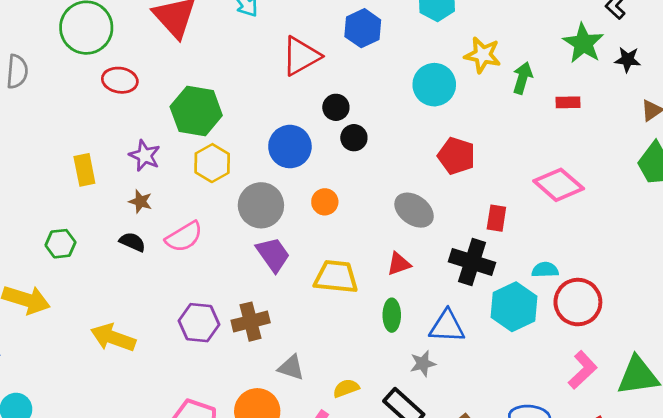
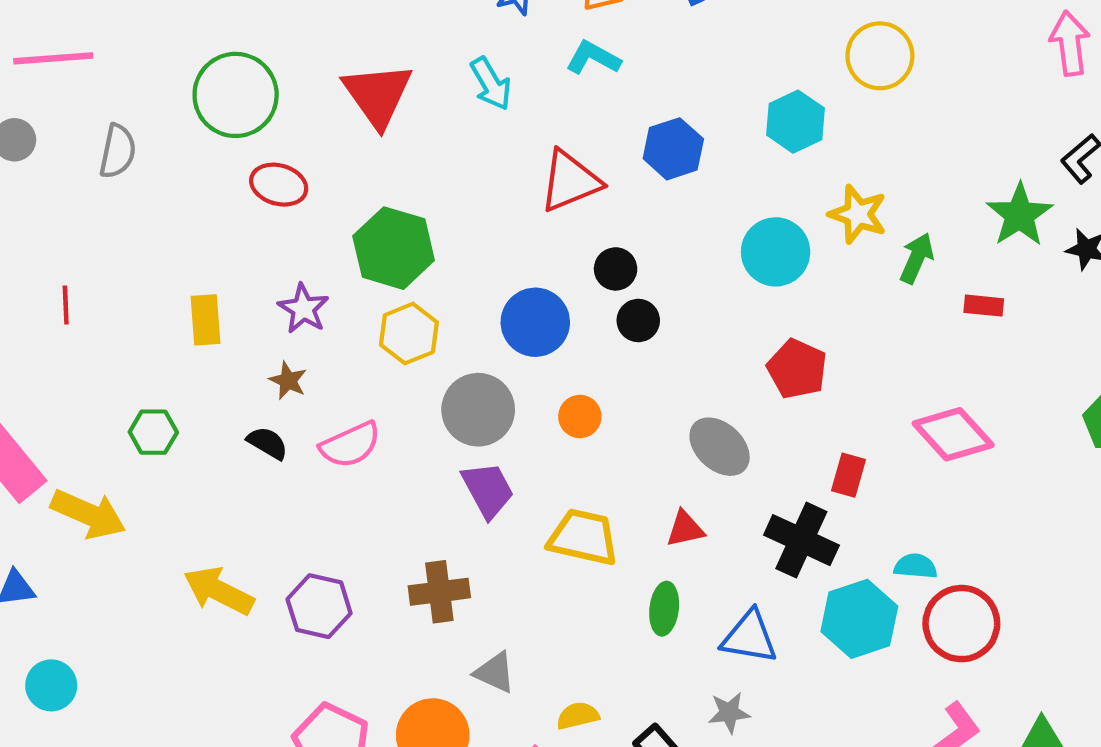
purple hexagon: (199, 323) -> (319, 606), moved
gray star: (423, 364) -> (729, 713), moved

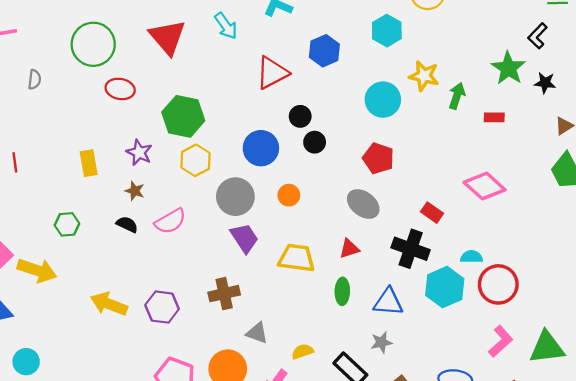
gray semicircle: (118, 151) -> (34, 79), size x0.7
red pentagon: (797, 369) -> (378, 158), moved
red rectangle: (849, 475) -> (432, 213), turned -65

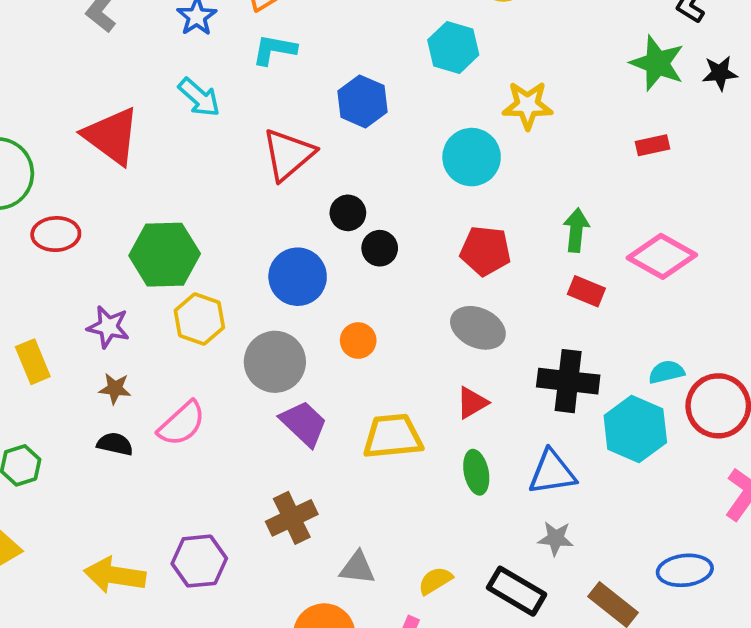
green arrow: (457, 96) -> (576, 230), moved
red rectangle: (432, 213) -> (586, 291), moved
gray star: (381, 342) -> (556, 538), turned 30

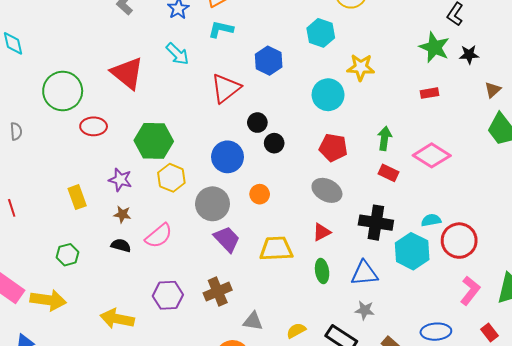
purple hexagon: (199, 561) -> (168, 295), moved

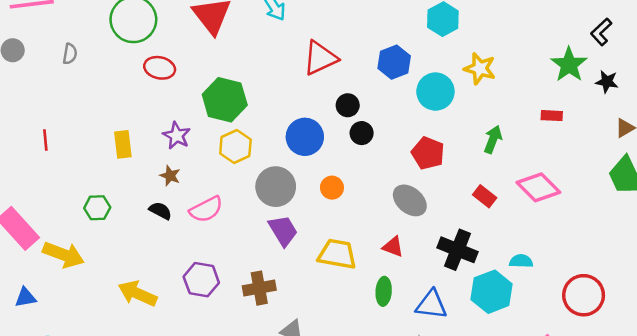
blue hexagon: (269, 61) -> (394, 62), moved
green arrow: (384, 138) -> (493, 139), moved
red triangle: (322, 232) -> (393, 247), turned 36
red circle: (459, 241) -> (584, 295), moved

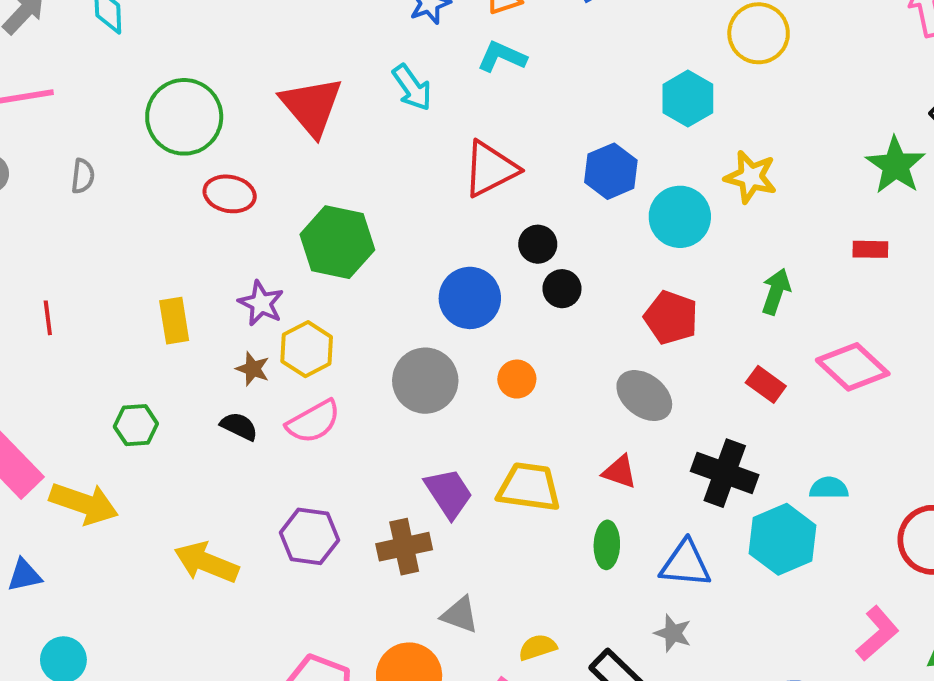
yellow hexagon: (235, 146) -> (307, 349), moved
purple trapezoid: (283, 231) -> (449, 493), moved

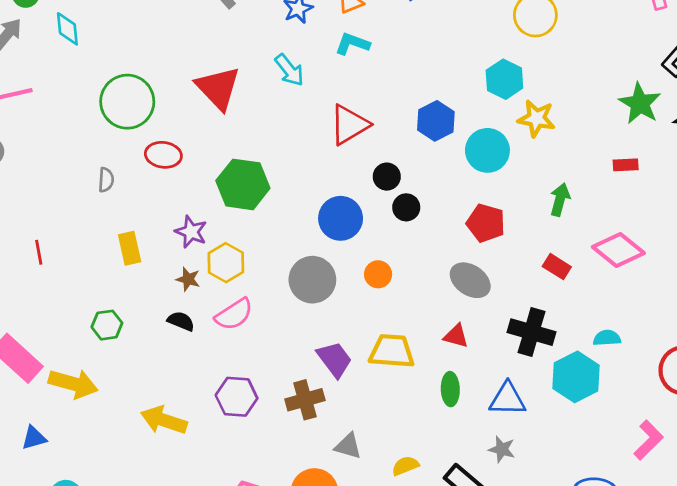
cyan hexagon: (688, 99) -> (504, 79), moved
gray semicircle: (83, 176) -> (106, 180), moved

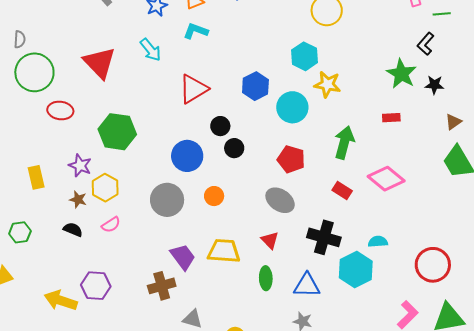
gray semicircle: (106, 180) -> (20, 39), moved
green arrow: (560, 200) -> (344, 142), size x1.4
pink semicircle: (234, 314) -> (111, 225), size x0.7
red triangle: (456, 336) -> (270, 240), turned 30
purple hexagon: (237, 397) -> (96, 286), moved

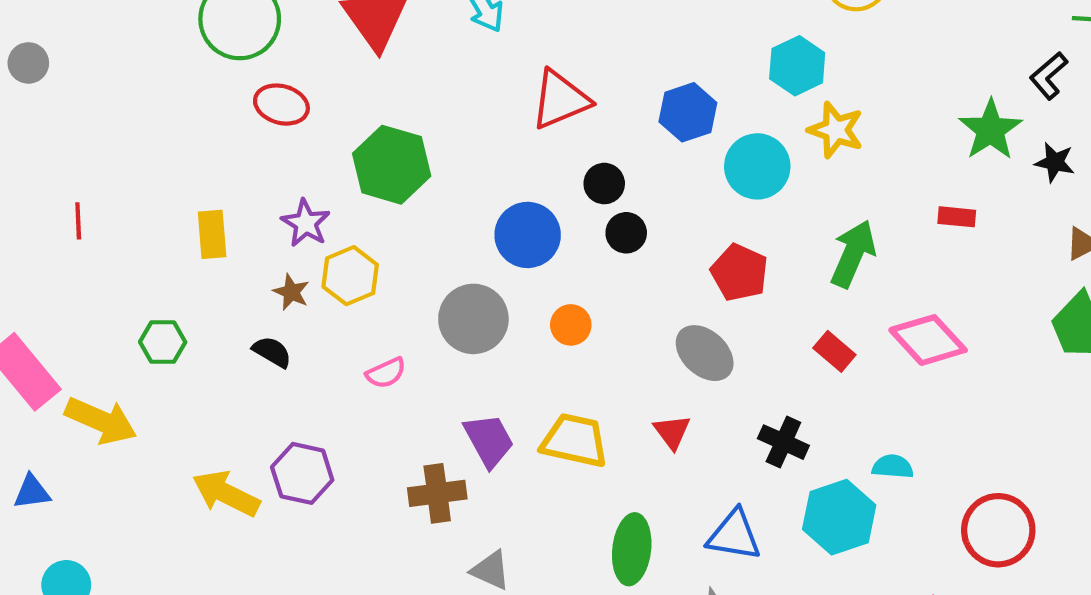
pink semicircle: (111, 225) -> (386, 373), moved
black cross: (324, 237) -> (783, 442), size x0.7
green ellipse: (266, 278) -> (632, 549), moved, size x1.4

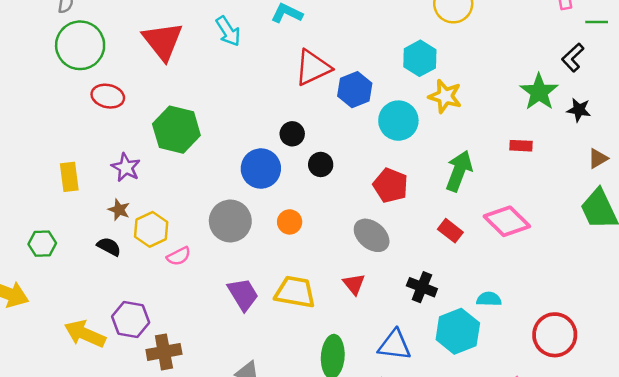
red triangle: (560, 100) -> (313, 68), moved
black circle: (604, 184) -> (292, 134), moved
yellow hexagon: (350, 276) -> (151, 229), moved
brown cross: (437, 493) -> (164, 352), moved

